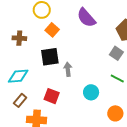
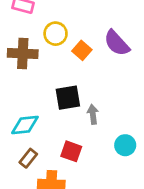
orange square: (52, 30) -> (82, 50), moved
brown cross: (19, 38) -> (23, 53), moved, size x1.5

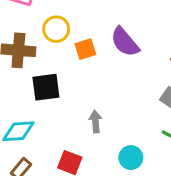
orange square: (82, 50) -> (85, 49), turned 30
black square: (68, 98) -> (46, 87), moved

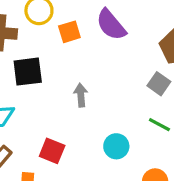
gray arrow: (95, 122) -> (81, 95), moved

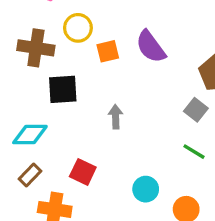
cyan circle: (116, 146) -> (146, 189), moved

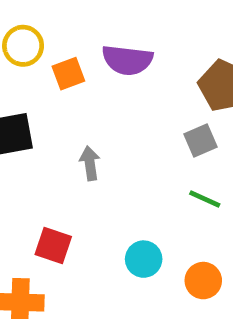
purple semicircle: (151, 47) -> (127, 60), turned -40
gray square: (196, 110) -> (201, 140), turned 35

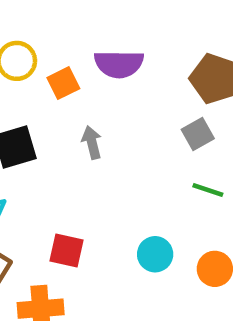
gray arrow: (90, 163) -> (92, 143), moved

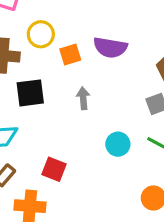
cyan circle: (155, 254) -> (118, 144), moved

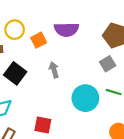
black square: (30, 93) -> (15, 73), turned -35
cyan circle: (118, 144) -> (85, 98), size x1.5

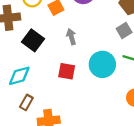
red square: (43, 125) -> (67, 71), moved

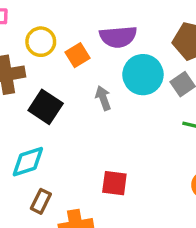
cyan circle: (102, 64) -> (143, 75), moved
red square: (67, 71) -> (114, 183), moved

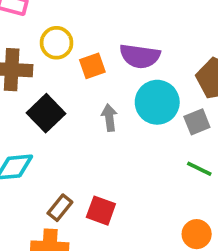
brown rectangle: (41, 201) -> (60, 208), moved

